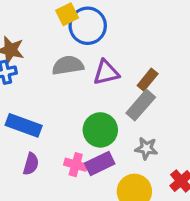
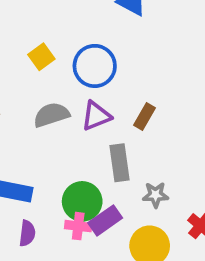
blue circle: (88, 26) -> (95, 66), moved
gray rectangle: (141, 105) -> (119, 163), moved, turned -40
green circle: (100, 130) -> (82, 201), moved

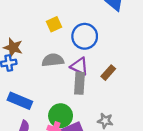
purple triangle: (96, 116) -> (79, 66), turned 36
gray rectangle: (119, 163) -> (79, 83), moved

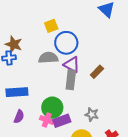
blue circle: (85, 36) -> (66, 43), moved
blue rectangle: (20, 101) -> (17, 92), turned -30

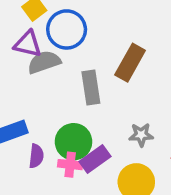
purple triangle: (72, 65) -> (28, 44), moved
brown rectangle: (97, 72) -> (130, 63), size x1.5
purple semicircle: (19, 117) -> (36, 156), moved

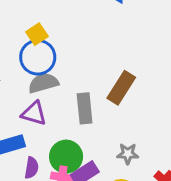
blue circle: (67, 29) -> (38, 57), moved
purple triangle: (28, 44) -> (34, 113), moved

